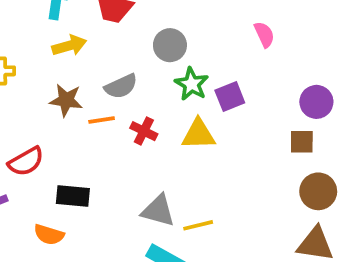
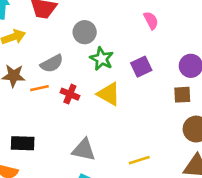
purple square: (230, 96) -> (141, 67), moved
yellow triangle: (198, 134) -> (109, 94), turned 35
yellow line: (198, 225) -> (139, 160), moved

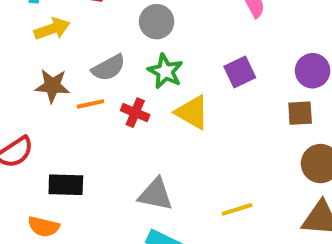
green star: (102, 59) -> (165, 71), moved

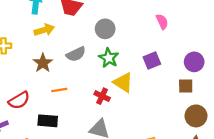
brown star: (52, 86) -> (43, 63), turned 30
orange line: (91, 104) -> (59, 90), moved
red cross: (135, 113) -> (102, 96), moved

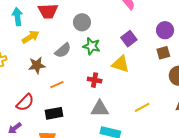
brown star: (43, 63) -> (37, 65), turned -30
yellow triangle: (123, 82) -> (120, 64), moved

